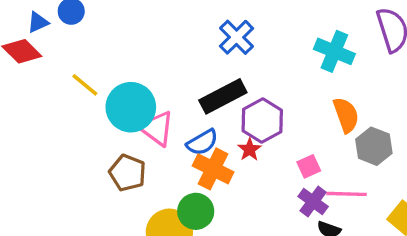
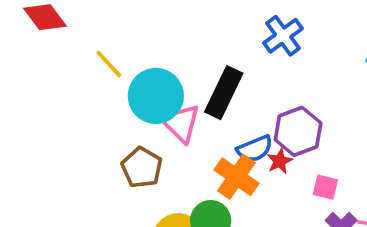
black rectangle: (223, 96) -> (224, 93), moved, turned -45
blue semicircle: (202, 142) -> (255, 149), moved
pink square: (309, 166) -> (325, 187), moved, turned 30

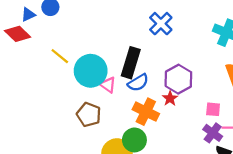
pink triangle: (181, 123) -> (108, 85), size x0.7
blue semicircle: (255, 149) -> (138, 83), moved
pink square: (325, 187) -> (213, 109), moved

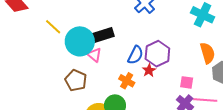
black rectangle: (131, 63) -> (100, 36), moved, turned 52
blue semicircle: (138, 83) -> (135, 55), moved, turned -36
orange cross: (146, 112) -> (127, 81), size x0.7

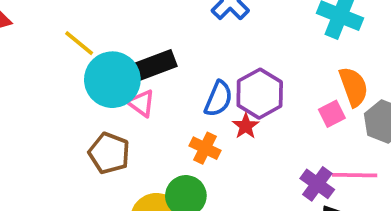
yellow line: (53, 27) -> (79, 43), moved
pink square: (187, 82) -> (332, 114), moved, turned -32

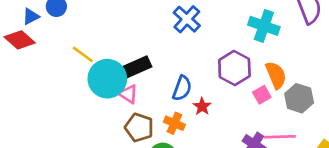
purple hexagon: (260, 94) -> (234, 68), moved
brown pentagon: (109, 153) -> (139, 127), moved

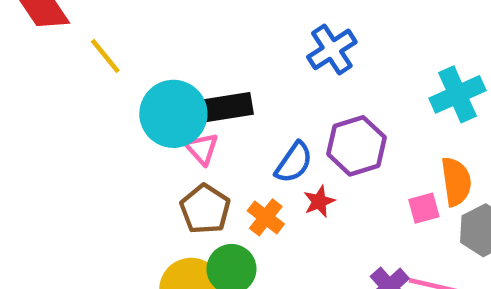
cyan cross: (264, 26) -> (457, 94), turned 32
yellow line: (83, 54) -> (105, 56), moved
purple hexagon: (234, 68) -> (356, 146), moved

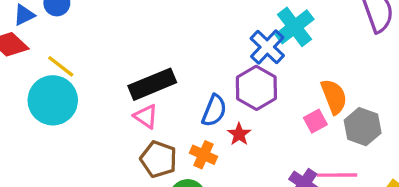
blue cross: (332, 49) -> (267, 47), moved
cyan cross: (457, 94) -> (295, 27), moved
cyan circle: (173, 114) -> (53, 100), moved

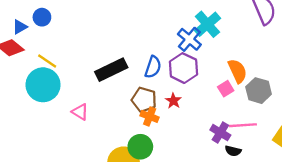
blue semicircle: (214, 111) -> (153, 67), moved
pink triangle: (146, 116) -> (80, 112), moved
brown pentagon: (159, 159) -> (144, 100), moved

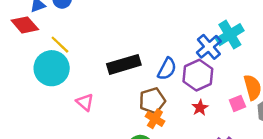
brown pentagon: (144, 100) -> (152, 101), turned 30
red star: (173, 101) -> (200, 108), moved

